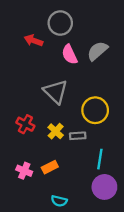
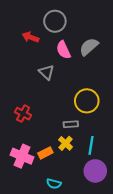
gray triangle: (56, 92) -> (46, 72), moved, size x0.7
yellow cross: (56, 131) -> (66, 143), moved
pink cross: (24, 171) -> (22, 156), size x1.5

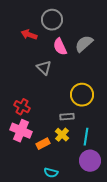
pink cross: (22, 156) -> (21, 131), moved

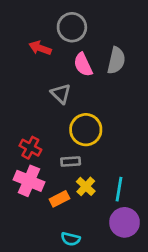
gray semicircle: (84, 44) -> (116, 60), turned 144
yellow circle: (82, 95) -> (86, 130), moved
gray rectangle: (67, 117) -> (71, 161), moved

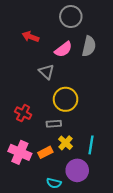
gray circle: (72, 27) -> (71, 17), moved
pink semicircle: (83, 65) -> (63, 49), turned -102
pink cross: (29, 181) -> (20, 152), moved
purple circle: (125, 222) -> (77, 170), moved

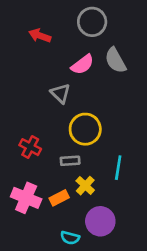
red arrow: (31, 37) -> (40, 36), moved
gray semicircle: (89, 46) -> (115, 60), turned 138
cyan line: (91, 145) -> (118, 168), moved

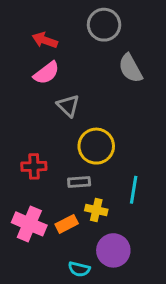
pink semicircle: (82, 64) -> (46, 73), moved
red cross: (30, 147) -> (34, 166), turned -30
yellow cross: (85, 186) -> (96, 210), turned -30

